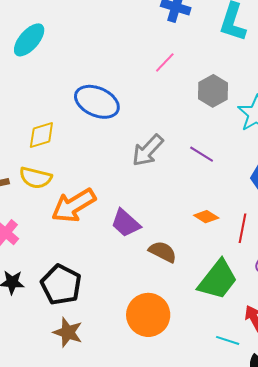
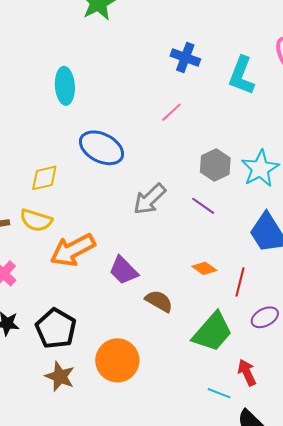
cyan ellipse: (29, 40) -> (65, 86), moved, turned -48
gray hexagon: (213, 91) -> (215, 165), moved
orange circle: (148, 315) -> (117, 360), moved

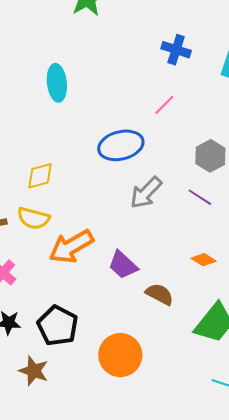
blue ellipse: (102, 148) -> (121, 145), moved, turned -39
brown star: (60, 376) -> (34, 371), moved

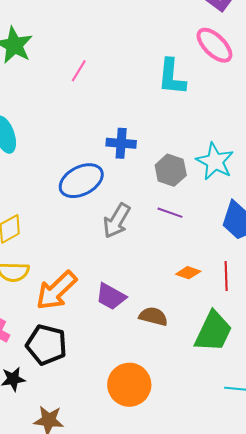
blue cross: (176, 50) -> (121, 143), moved
pink line: (164, 105) -> (79, 71), moved
black pentagon: (58, 326) -> (46, 345), moved

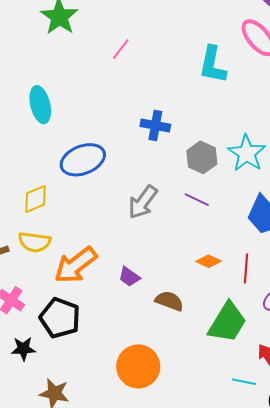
blue ellipse: (81, 181) -> (83, 160), moved
purple trapezoid: (111, 296) -> (129, 277), size x0.7

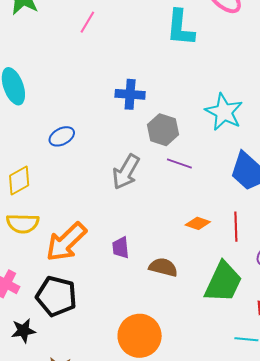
gray hexagon: (202, 157) -> (163, 130), moved
blue ellipse: (83, 160) -> (62, 136), size x0.6
purple trapezoid: (129, 277) -> (121, 248), turned 55

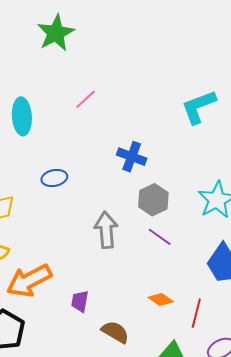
pink line: (87, 22) -> (86, 99), moved
cyan L-shape: (180, 28) -> (199, 107), turned 48
gray arrow: (126, 172) -> (106, 230), turned 129

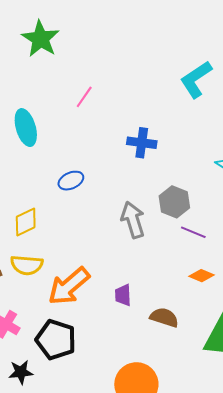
gray hexagon: (153, 200) -> (174, 202), moved
purple line: (160, 237) -> (193, 232), moved

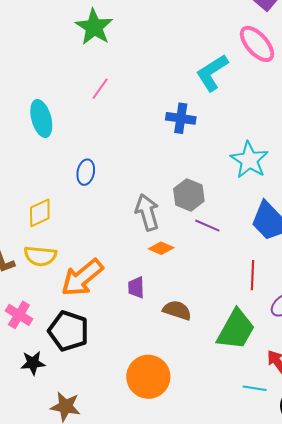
green star: (40, 39) -> (94, 27), moved
blue cross: (142, 143) -> (181, 118), moved
blue ellipse: (71, 181) -> (86, 172), turned -55
orange diamond: (201, 276) -> (161, 248), moved

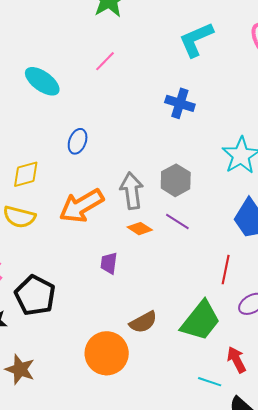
cyan L-shape: (212, 73) -> (196, 39), moved
cyan ellipse: (41, 119) -> (42, 81), turned -48
purple line: (207, 226) -> (177, 222), moved
orange arrow: (82, 278) -> (81, 206), moved
brown semicircle: (177, 310) -> (143, 322), moved, turned 124

